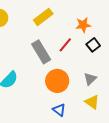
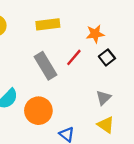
yellow rectangle: (43, 17) -> (48, 24), turned 30
orange circle: (57, 81) -> (38, 111), moved

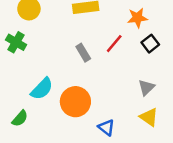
gray rectangle: (45, 66) -> (83, 53), size x0.6

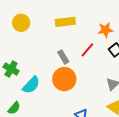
green cross: (16, 42) -> (11, 69), moved
orange circle: (75, 102) -> (64, 79), moved

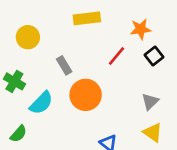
yellow circle: (21, 23) -> (28, 37), moved
gray rectangle: (63, 57) -> (64, 65), moved

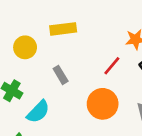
yellow rectangle: (87, 18) -> (63, 29), moved
orange circle: (86, 95) -> (103, 104), moved

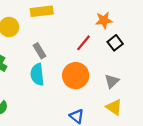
cyan semicircle: (38, 112) -> (37, 74), moved, turned 130

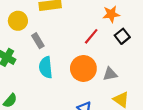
gray rectangle: (40, 51) -> (38, 41), moved
gray triangle: (112, 81) -> (110, 74), moved, turned 32

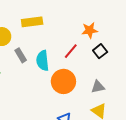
cyan semicircle: (46, 67) -> (43, 61), moved
gray triangle: (110, 74) -> (98, 87), moved

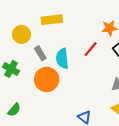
orange circle: (63, 81) -> (47, 79), moved

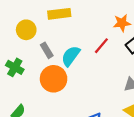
cyan semicircle: (62, 58) -> (71, 56), turned 42

